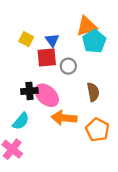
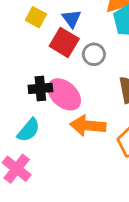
red square: (47, 58) -> (64, 42), turned 36

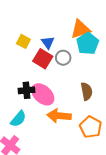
gray circle: (94, 54) -> (63, 58), moved

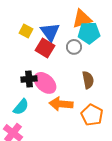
blue triangle: (48, 42) -> (50, 32), size x1.5
cyan pentagon: (88, 43) -> (89, 33), turned 30
gray circle: (63, 58) -> (74, 47), moved

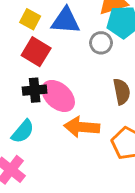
blue triangle: (50, 32) -> (66, 21), turned -50
red square: (45, 48) -> (36, 52), moved

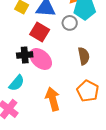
red square: (36, 52) -> (40, 32), moved
orange arrow: (82, 127) -> (53, 99), moved, turned 70

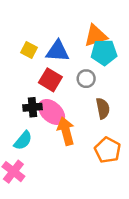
gray circle: (70, 23) -> (86, 79), moved
orange arrow: (53, 99) -> (66, 131), moved

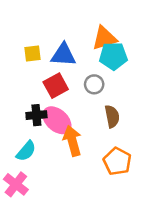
yellow square: (29, 50) -> (33, 54), turned -35
red square: (50, 80) -> (56, 86), turned 30

